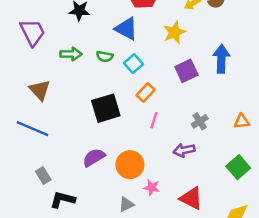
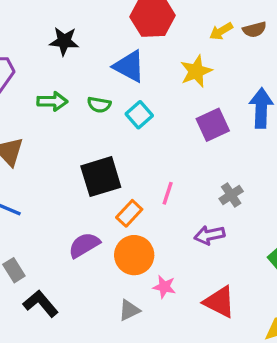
orange rectangle: (146, 92) -> (129, 213), moved
black L-shape: (63, 200) -> (41, 304), turned 35

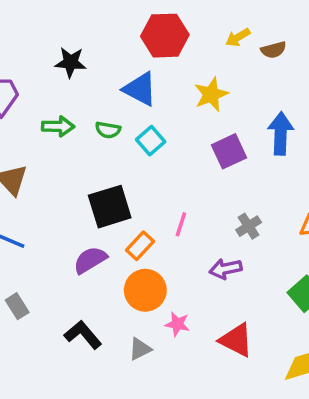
yellow arrow: (221, 31) -> (238, 37), moved
purple semicircle: (84, 245) -> (90, 260), moved
black L-shape: (41, 304) -> (83, 335), moved

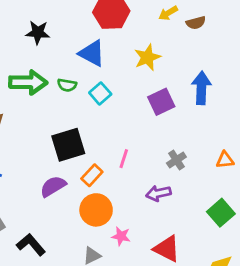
green arrow: (58, 126) -> (28, 82), size x1.5
black L-shape: (83, 335) -> (31, 245), moved

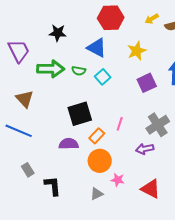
gray cross: (176, 160) -> (158, 125), size x1.6
purple semicircle: (53, 186) -> (69, 144), turned 30
black L-shape: (31, 245) -> (53, 186), turned 35

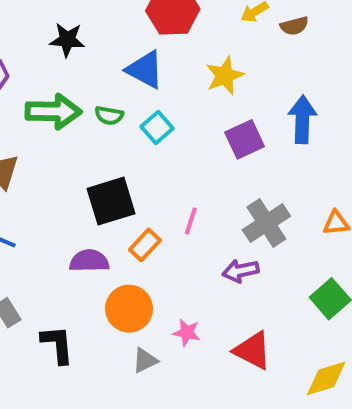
orange circle: (100, 161) -> (129, 309), moved

